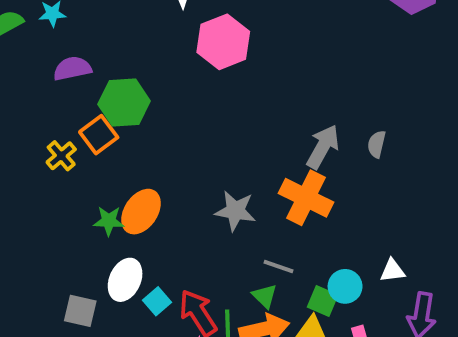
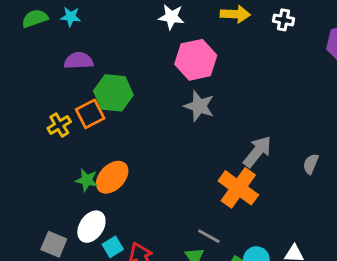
gray semicircle: (377, 144) -> (311, 164), moved
gray star: (235, 211) -> (199, 106), moved

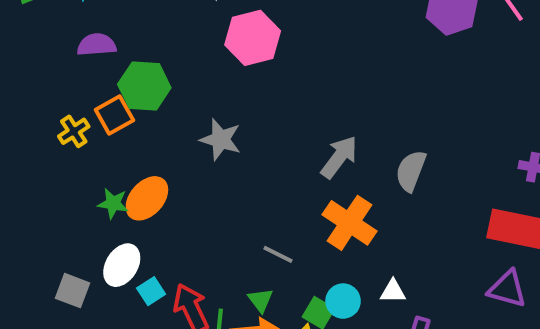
gray star: (199, 106) -> (221, 139), moved
gray semicircle: (311, 164) -> (411, 171), size x1.5
orange cross: (238, 188) -> (349, 223), moved
gray line: (209, 236) -> (278, 254), moved

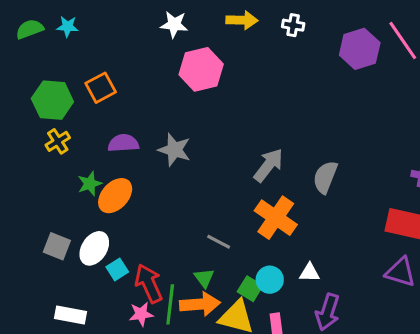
purple semicircle: (97, 45) -> (123, 143), moved
green hexagon: (144, 86) -> (52, 100), moved
orange square: (114, 115) -> (101, 88), moved
green star: (113, 203) -> (90, 184), moved, turned -30
gray square: (72, 291) -> (57, 246), moved

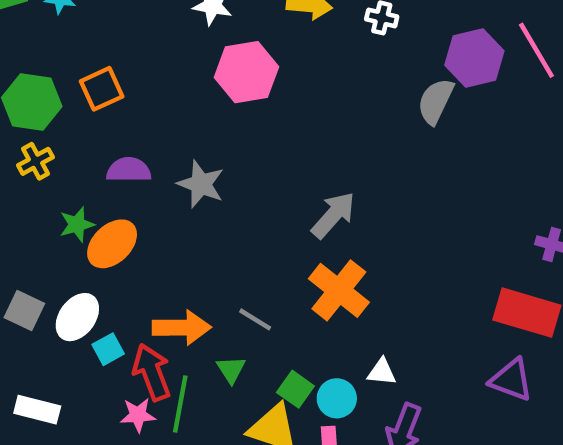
gray semicircle: (325, 177) -> (436, 101), moved
cyan circle: (270, 280) -> (337, 398), moved
orange arrow: (200, 304) -> (182, 328), moved

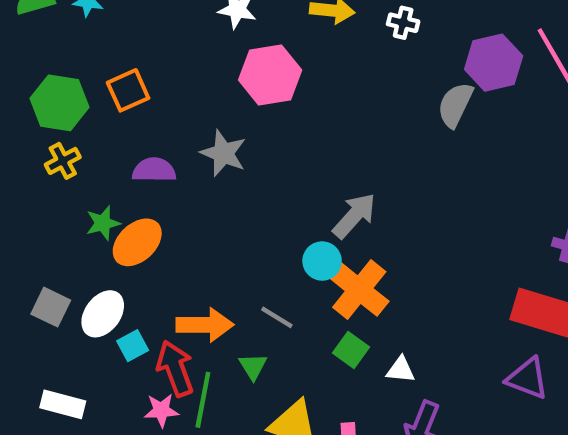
gray star: (201, 184) -> (223, 153), moved
green square: (295, 389) -> (351, 350), moved
cyan circle: (337, 398) -> (322, 261), moved

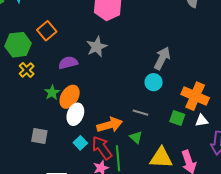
gray star: (223, 153) -> (97, 47), turned -30
orange cross: (359, 290) -> (195, 96), moved
white ellipse: (103, 314) -> (75, 114), moved

